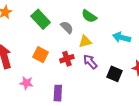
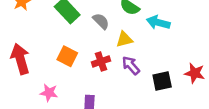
cyan arrow: (122, 37) -> (158, 22), moved
black square: (114, 74) -> (162, 81), turned -35

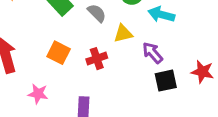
purple arrow: (131, 65) -> (153, 53), moved

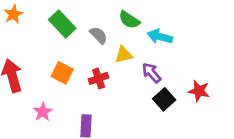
black square: (166, 81) -> (164, 99), turned -30
pink star: (38, 94) -> (43, 112), turned 30

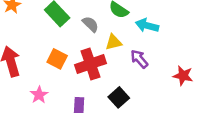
red cross: (99, 78) -> (90, 64), size x1.6
black square: (164, 99) -> (119, 97), moved

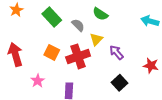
cyan arrow: (147, 25) -> (150, 21), moved
yellow triangle: (114, 42) -> (96, 39), turned -32
black square: (119, 97) -> (120, 83), moved

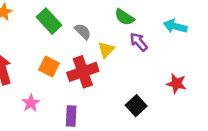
green semicircle: (100, 14) -> (124, 17), moved
purple arrow: (116, 52) -> (139, 42), moved

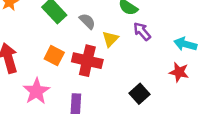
cyan arrow: (175, 26) -> (185, 44), moved
red cross: (83, 72) -> (87, 61), turned 32
pink star: (31, 103) -> (36, 91), size x1.5

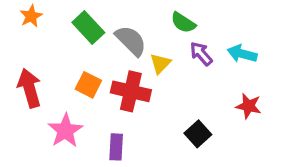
gray semicircle: (87, 21) -> (131, 41), size x1.5
cyan arrow: (185, 44) -> (242, 54), moved

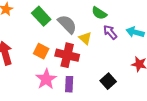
yellow triangle: (160, 64) -> (85, 38), turned -32
pink star: (65, 131) -> (46, 79), moved
purple rectangle: (116, 147) -> (69, 84), moved

